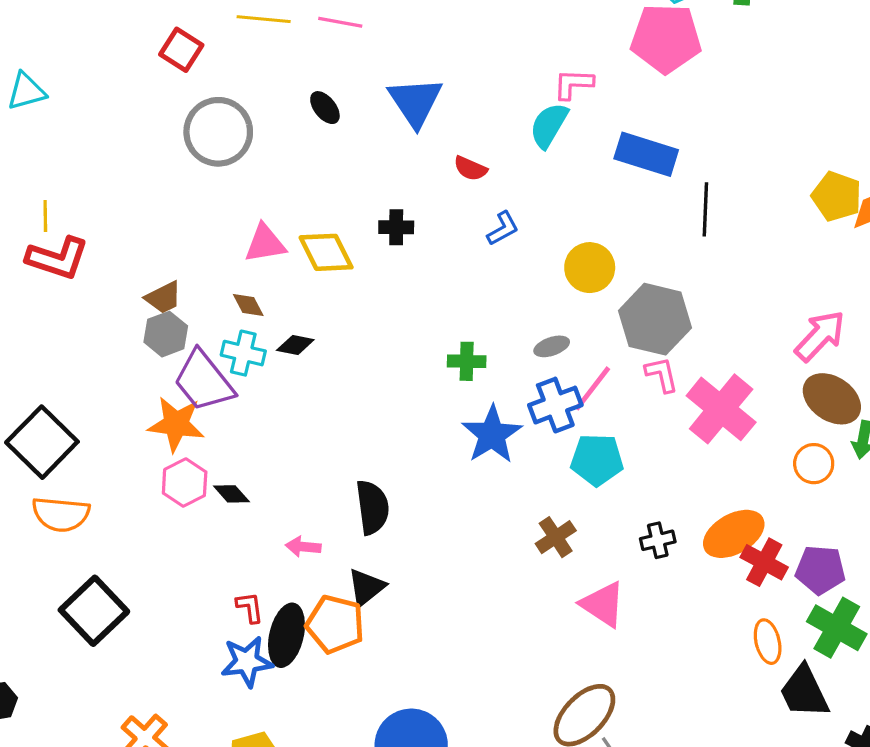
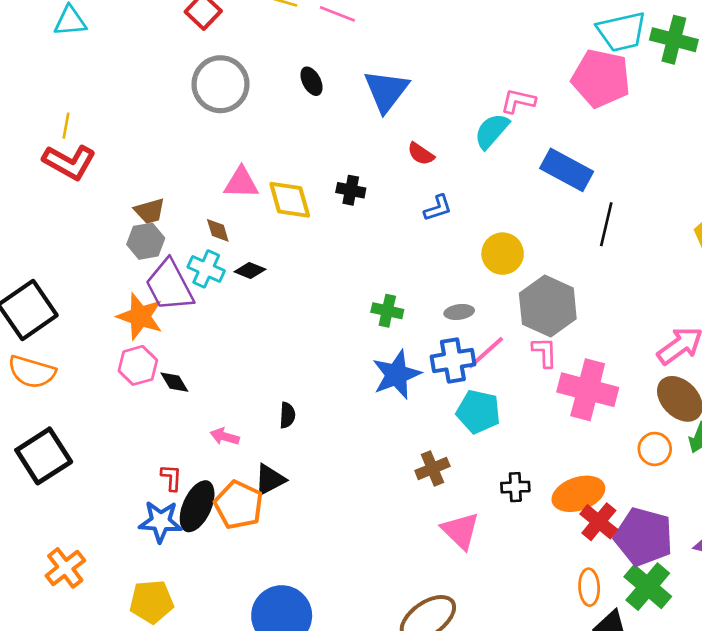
pink cross: (721, 409) -> (588, 390), turned -36
black semicircle: (372, 507) -> (287, 415), size x0.6
purple pentagon: (820, 570) -> (644, 537), size x1.4

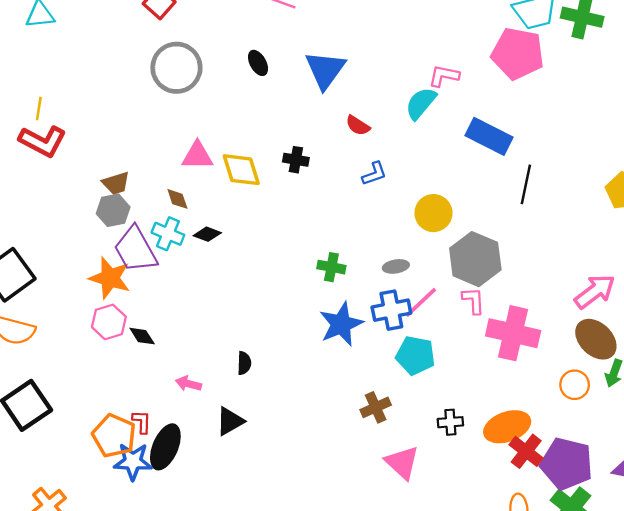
orange pentagon: (239, 505) -> (114, 436), moved

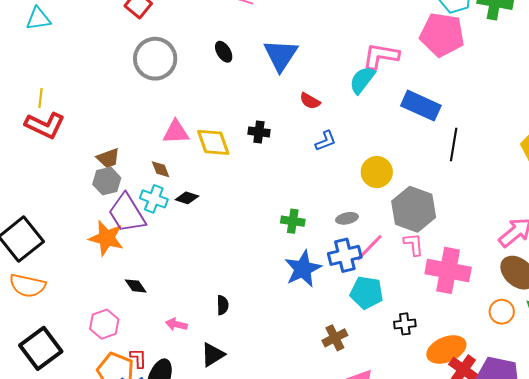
pink L-shape: (444, 76) -> (381, 56), size x1.4
pink hexagon: (109, 322) -> (104, 324), moved
black cross: (450, 422) -> (405, 324), moved

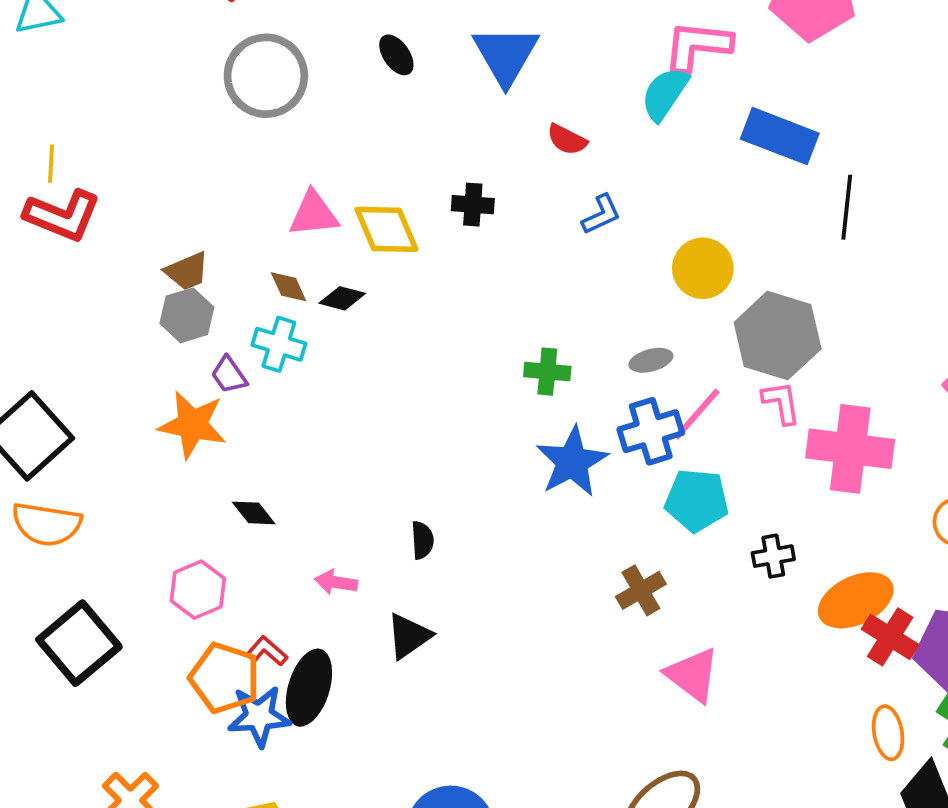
black diamond: (187, 198) -> (342, 298), moved
purple trapezoid: (127, 213) -> (229, 375), size x0.5
red L-shape: (138, 358) -> (267, 651), turned -45

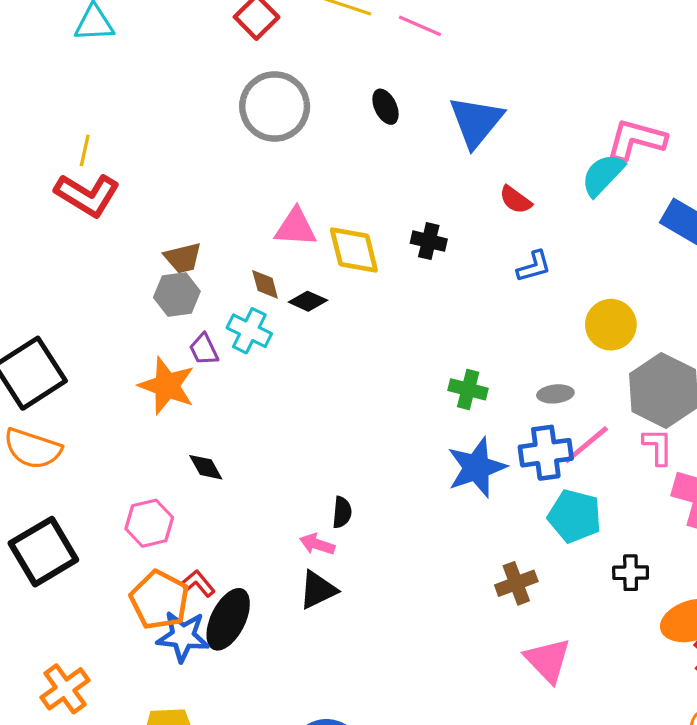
pink arrow: (336, 582) -> (317, 544), moved

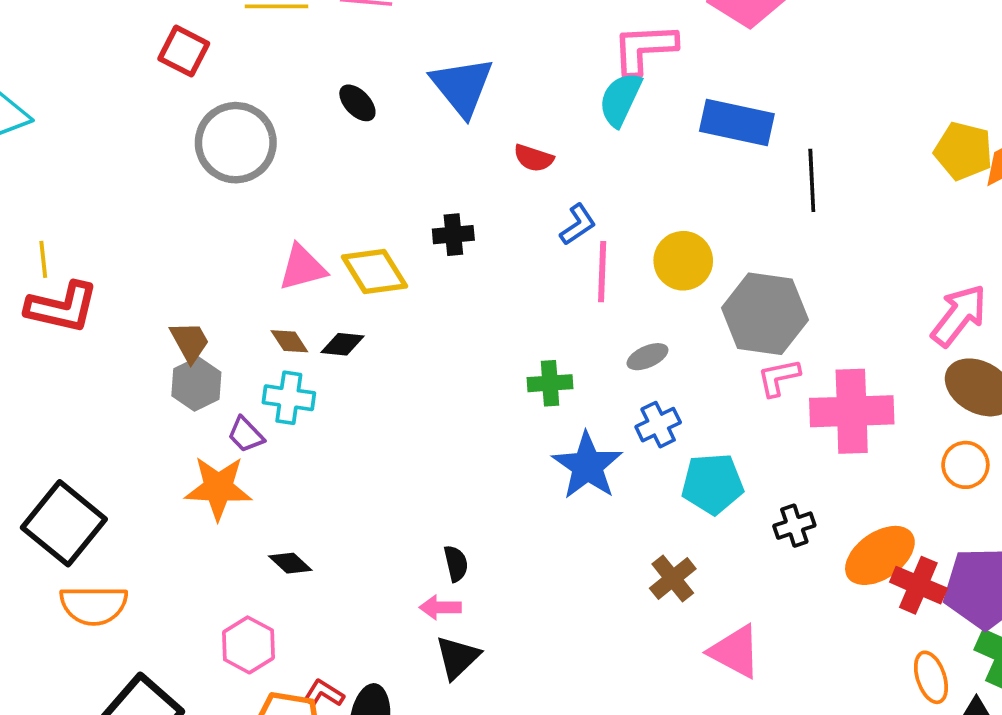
brown trapezoid: (183, 258) -> (190, 342), turned -87
pink line: (586, 445) -> (602, 272), moved, turned -30
pink L-shape: (658, 447) -> (779, 378), turned -84
blue cross: (546, 453) -> (658, 425), size x0.7

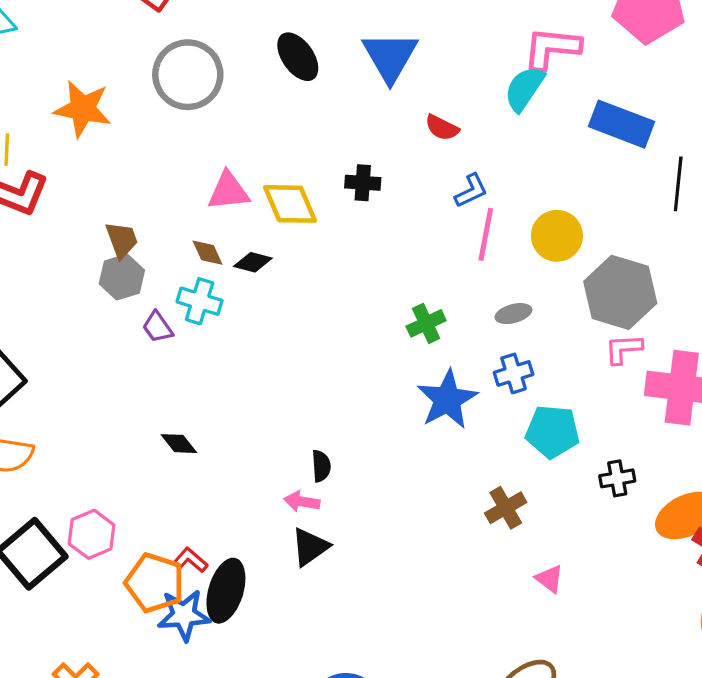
black ellipse: (357, 103) -> (298, 57), size x1.4
green cross: (550, 383) -> (426, 323), turned -30
orange star: (218, 488) -> (83, 109), moved
pink hexagon: (249, 645) -> (92, 534), moved
pink triangle: (735, 652) -> (549, 579), size x0.6

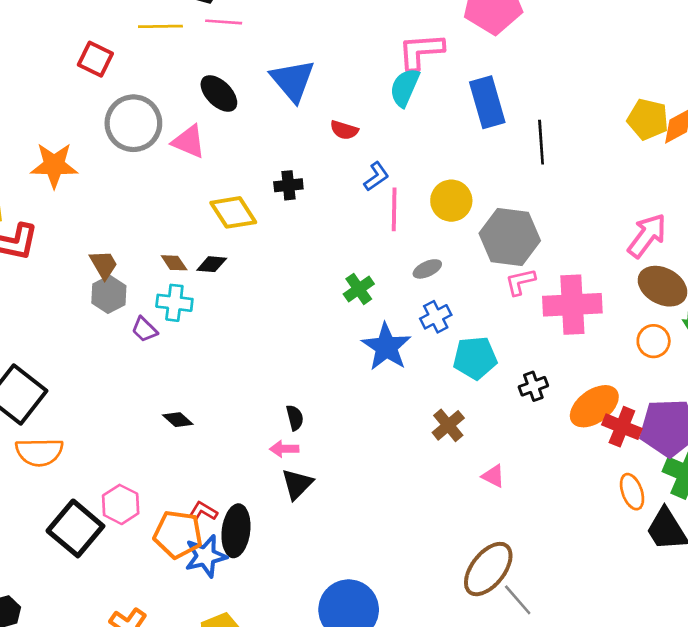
blue rectangle: (621, 124) -> (487, 102), turned 63
pink triangle: (228, 191) -> (189, 142), moved, turned 39

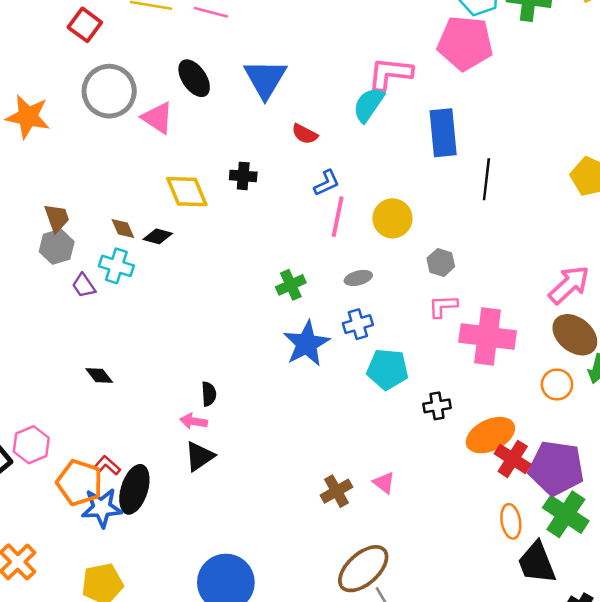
gray hexagon: (510, 237) -> (441, 262), size x0.5
brown cross: (448, 425) -> (336, 491), moved

